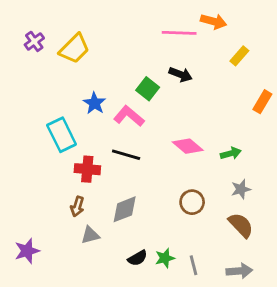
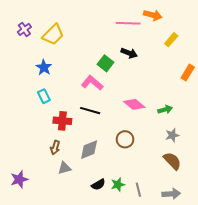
blue star: (95, 103) -> (44, 67), moved
cyan rectangle: (62, 135) -> (44, 96), size x0.6
brown circle: (192, 202) -> (125, 139), moved

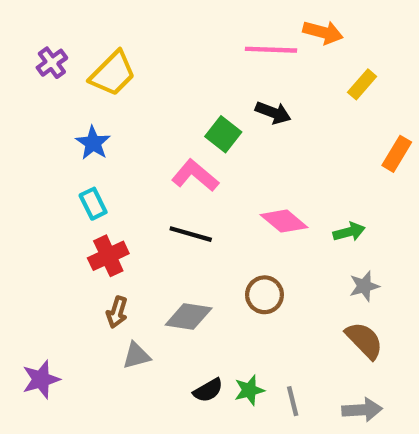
red cross: (62, 121) -> (108, 256), moved, turned -30
gray diamond: (89, 150) -> (189, 317), turned 30

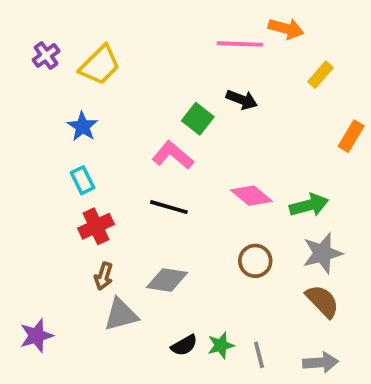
green arrow: (349, 232) -> (309, 205), size x1.4
gray star: (364, 286) -> (322, 253), size x1.5
brown circle: (264, 295) -> (255, 261), moved
gray triangle: (136, 356) -> (121, 315), size x1.4

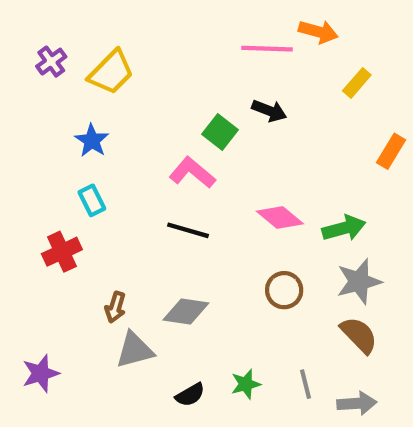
red cross: (96, 226) -> (62, 252), moved
black semicircle: (184, 345) -> (190, 395), moved
gray line: (259, 355) -> (306, 384), moved

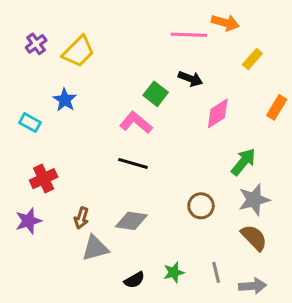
cyan rectangle: (92, 200) -> (30, 123), moved, turned -35
pink diamond: (280, 217) -> (218, 113), moved, turned -72
green arrow: (344, 228) -> (243, 162), turned -36
purple star: (41, 373) -> (28, 221), moved

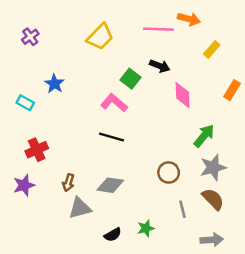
yellow trapezoid: (78, 51) -> (100, 37), moved
pink diamond: (218, 113) -> (183, 95), turned -60
gray line: (216, 272) -> (183, 209), moved

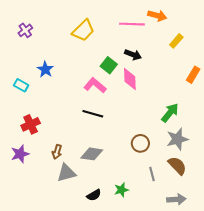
pink diamond: (183, 95) -> (130, 79), moved

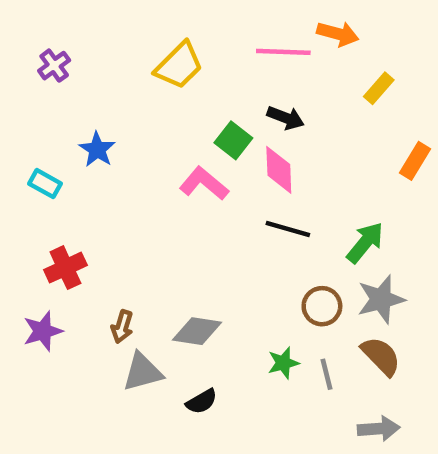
black line: (93, 114) -> (288, 229), moved
brown circle: (140, 143) -> (322, 306), moved
green star: (121, 190) -> (283, 363), moved
black semicircle: (94, 195) -> (202, 401), moved

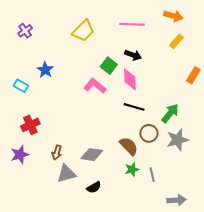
orange arrow: (338, 34) -> (173, 16), moved
brown circle: (322, 306) -> (149, 133), moved
brown semicircle: (381, 356) -> (129, 146), moved

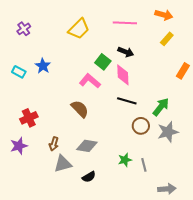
cyan rectangle: (21, 86) -> (19, 72), moved
brown semicircle: (129, 146) -> (80, 109), moved

